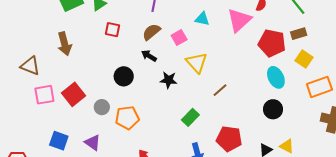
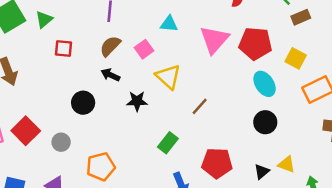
pink triangle: (239, 20) -> (214, 40), moved
brown rectangle: (299, 34) -> (301, 17), moved
orange pentagon: (127, 118) -> (101, 167), moved

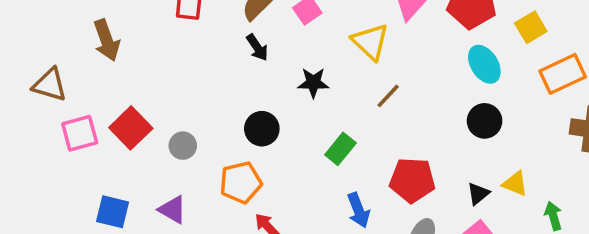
yellow square: (296, 58) -> (531, 27), turned 30
black arrow: (110, 75) -> (257, 47), turned -150
yellow triangle: (168, 77) -> (370, 42), moved
black star: (137, 101) -> (313, 83), moved
black circle: (83, 103) -> (262, 129), moved

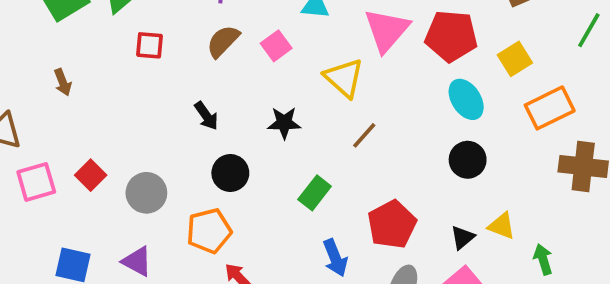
brown arrow: (107, 40) -> (63, 82), size x0.6
black arrow: (257, 47) -> (206, 116), moved
red square: (131, 128) -> (91, 175), size x0.7
gray circle: (183, 146) -> (146, 193), size x1.4
red pentagon: (412, 180) -> (392, 224), turned -30

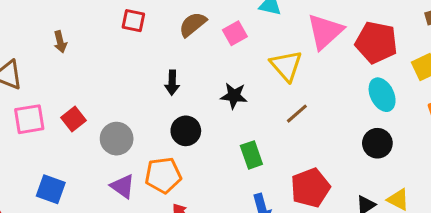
black arrow: (206, 116) -> (172, 83), turned 30
green rectangle: (315, 193) -> (251, 155), turned -64
purple triangle: (137, 261) -> (123, 186), moved

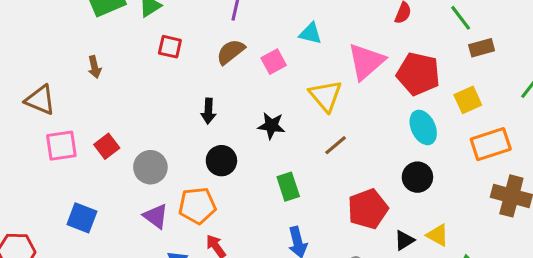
red pentagon: (310, 188) -> (368, 209), moved

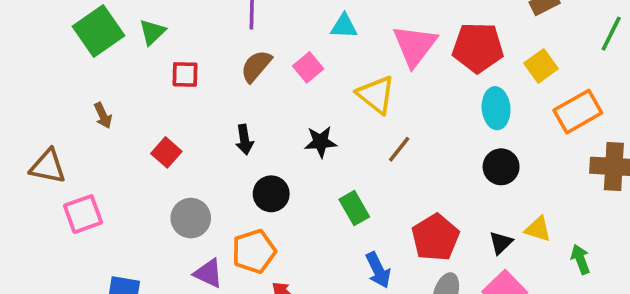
cyan ellipse: (423, 127) -> (496, 108), turned 32
red square: (107, 146) -> (166, 152), moved
red pentagon: (368, 209) -> (435, 237), moved

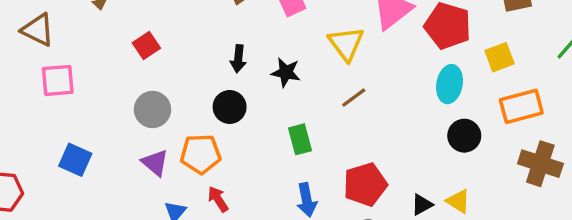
black arrow: (244, 140) -> (238, 59), moved
black circle: (501, 167) -> (464, 136), moved

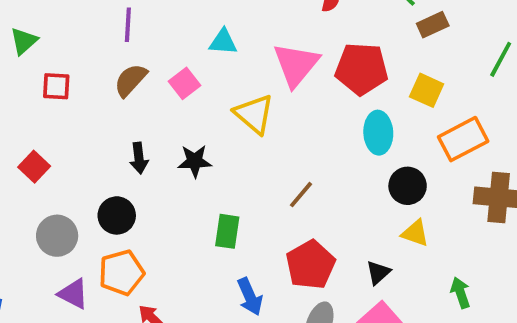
yellow square: (499, 57) -> (427, 90), turned -32
brown line: (354, 98) -> (301, 195), moved
black circle: (230, 107) -> (117, 215), moved
green rectangle: (300, 139) -> (227, 231), turned 36
yellow triangle: (458, 201) -> (415, 233), moved

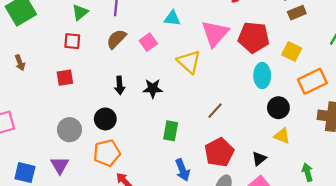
green triangle: (24, 41) -> (80, 12), moved
red square: (34, 167) -> (65, 78), moved, turned 36
purple triangle: (73, 294) -> (60, 165), moved, turned 30

